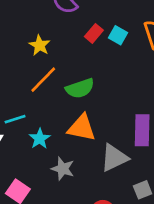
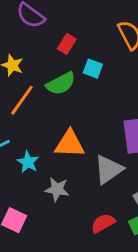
cyan square: (118, 35) -> (93, 69), moved
green semicircle: (80, 88) -> (61, 84), moved

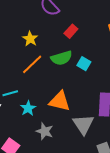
cyan square: (93, 69) -> (84, 64), moved
gray triangle: (108, 169) -> (83, 124), turned -40

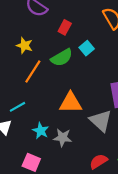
cyan square: (84, 64) -> (87, 48), moved, turned 32
cyan star: (28, 108) -> (41, 131), moved

